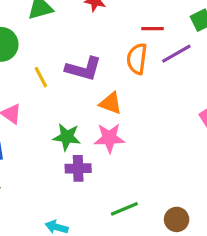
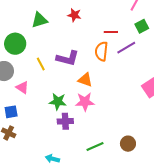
brown circle: (177, 219) -> (128, 144), moved

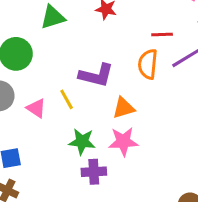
yellow line: (41, 64) -> (67, 99), moved
orange triangle: (85, 80) -> (124, 108), turned -35
pink triangle: (22, 88) -> (36, 108), moved

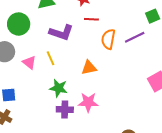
red line: (162, 34) -> (91, 19), moved
purple L-shape: (96, 75) -> (61, 32), moved
pink star: (123, 142) -> (88, 102), moved

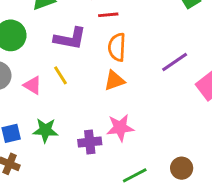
purple line: (135, 37) -> (175, 62), moved
orange semicircle: (108, 39) -> (117, 47), moved
green star: (58, 88) -> (45, 130), moved

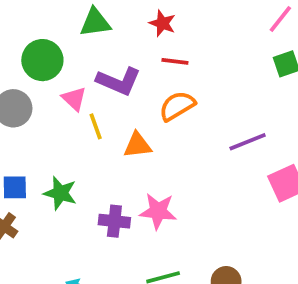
orange semicircle: (117, 47) -> (177, 106), turned 44
orange triangle: (114, 81) -> (137, 145), moved
pink triangle: (33, 85) -> (74, 99), moved

